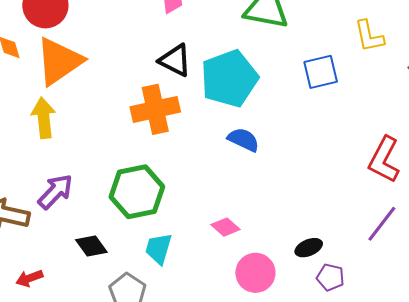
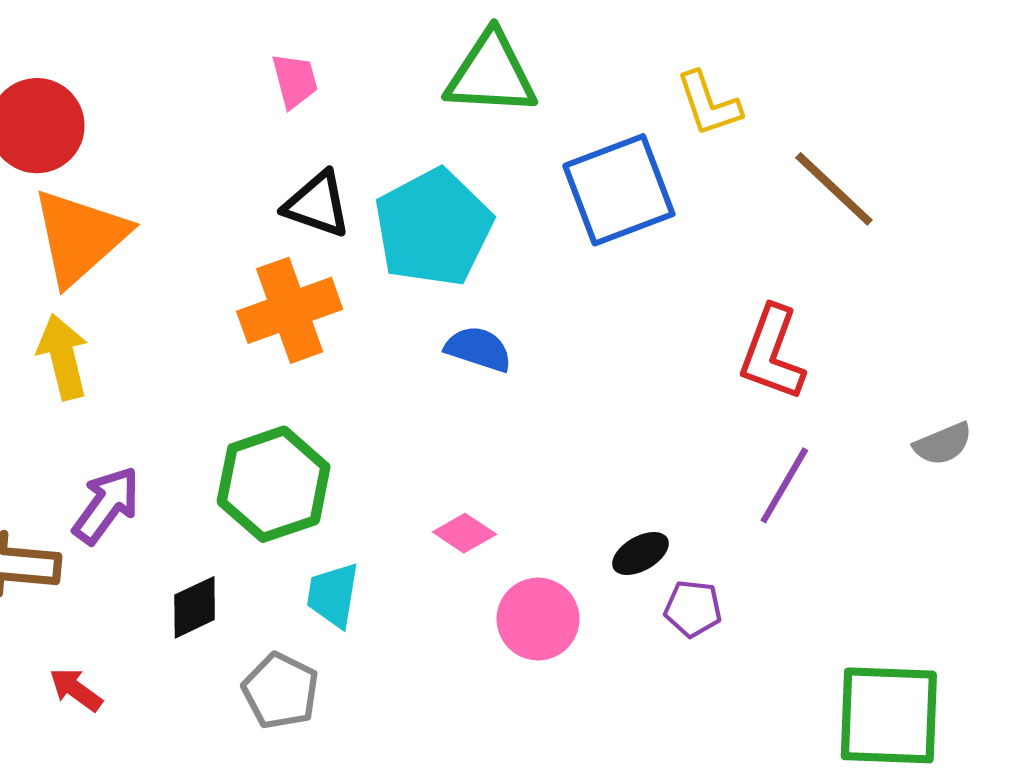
blue square: (321, 72) -> (619, 190), size x1.5
black diamond: (91, 246) -> (195, 607), turned -72
red arrow: (29, 278) -> (76, 690), turned 64

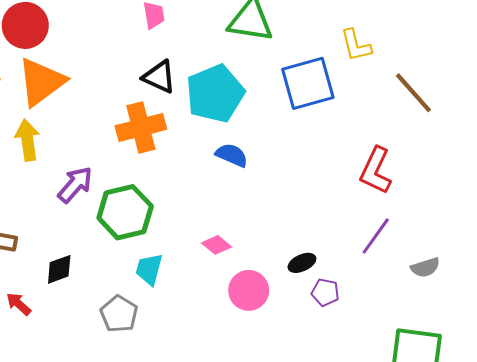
gray semicircle: (943, 444) -> (425, 267), moved
purple arrow: (106, 505) -> (75, 185), moved
black diamond: (195, 607) -> (59, 269), moved

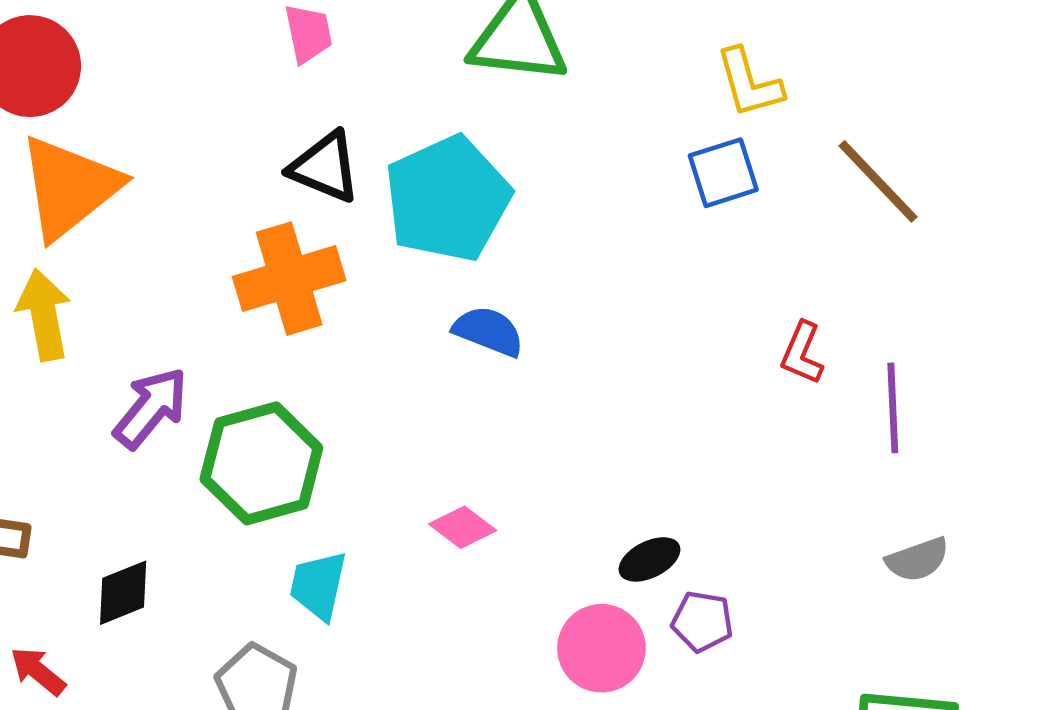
blue square: (308, 83) -> (723, 173), moved, size x0.6
red L-shape: (376, 171) -> (802, 353), size x0.6
purple line: (376, 236) -> (893, 408), moved, turned -36
pink circle: (249, 290) -> (601, 648), moved

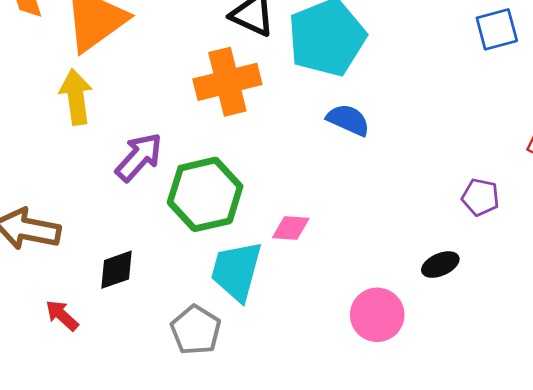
pink diamond: (463, 527) -> (291, 228), moved, turned -36
cyan trapezoid: (318, 585) -> (236, 271), size x1.4
purple pentagon: (702, 621) -> (480, 197), moved
pink circle: (601, 648) -> (377, 315), moved

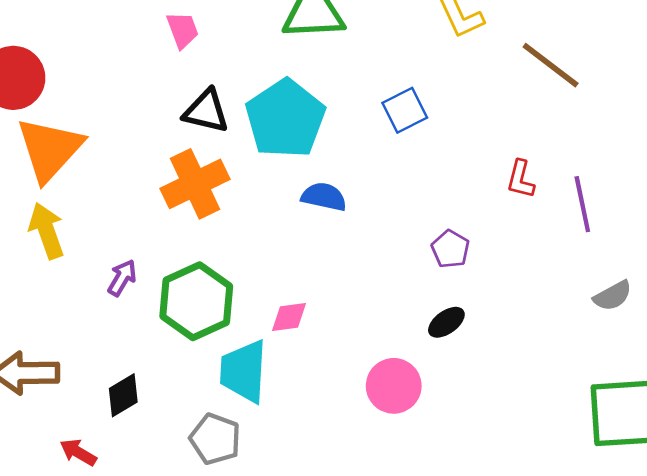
blue square: (497, 29) -> (405, 110), moved
purple arrow: (139, 157) -> (122, 278), size x0.7
purple pentagon: (480, 197) -> (450, 249), moved, turned 30

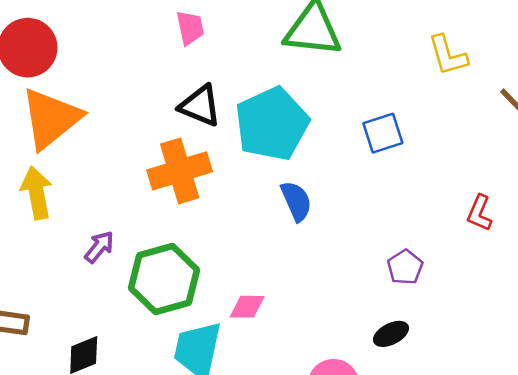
blue semicircle: (324, 197) -> (296, 201), turned 45

